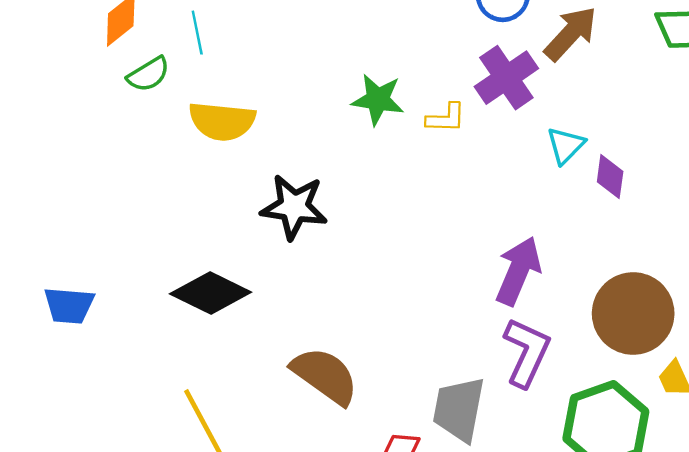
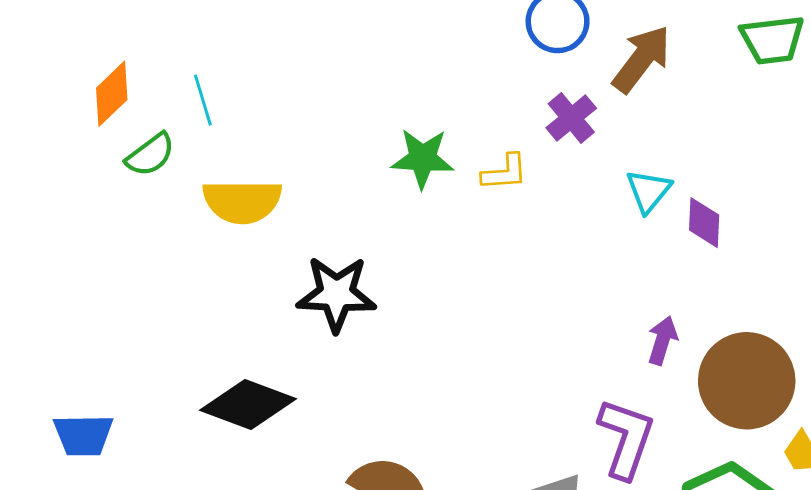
purple cross: (506, 78) -> (571, 118), size x0.7
purple arrow: (518, 271) -> (662, 340), moved, size x0.6

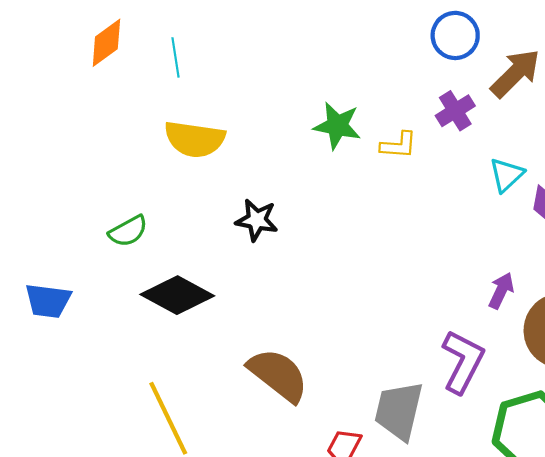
green semicircle: (150, 155) -> (128, 231), moved
black star: (336, 294) -> (257, 220), size x0.7

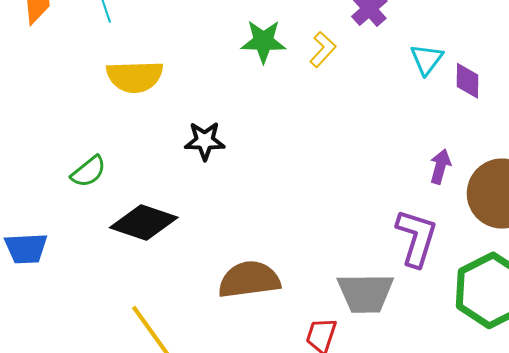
yellow L-shape: (399, 145) -> (323, 49), turned -42
brown semicircle: (278, 375) -> (249, 280), turned -36
gray trapezoid: (399, 411) -> (366, 293), turned -94

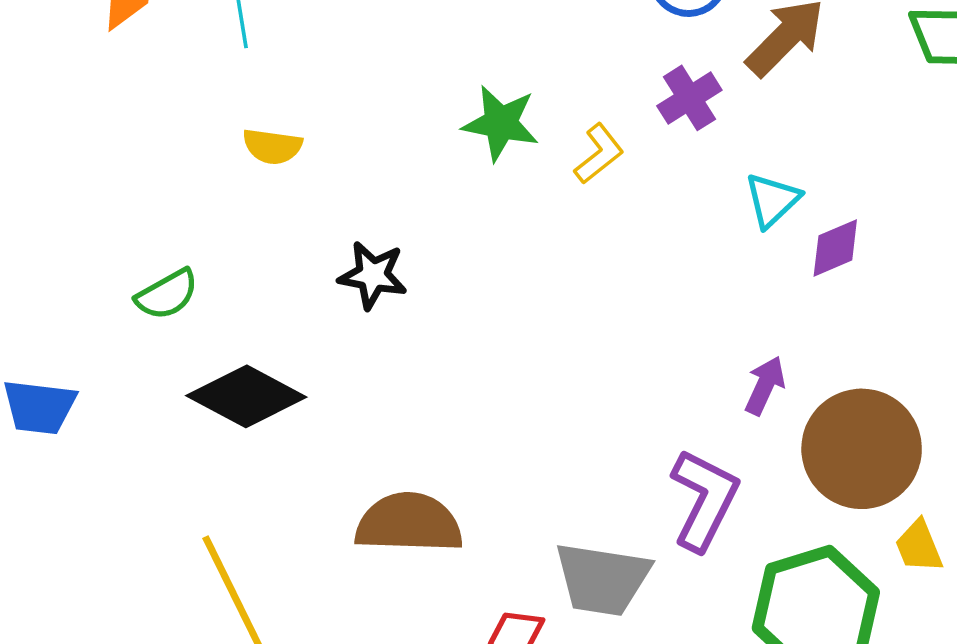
yellow semicircle: (135, 77) -> (272, 146), size x0.6
purple diamond: (467, 81) -> (835, 248), turned 57

